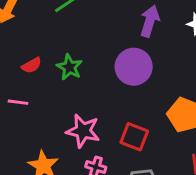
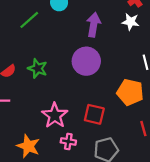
pink star: (83, 131) -> (55, 115), turned 30

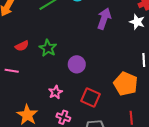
purple circle: (86, 61) -> (77, 64), moved, size x0.7
pink star: (55, 115) -> (55, 92), size x0.6

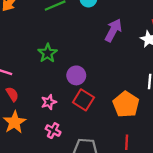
red semicircle: (22, 46) -> (12, 94), moved, turned -104
red square: (90, 97) -> (83, 100), moved

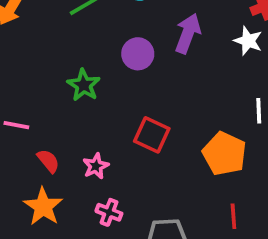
purple circle: (76, 75) -> (138, 54), moved
red semicircle: (12, 94) -> (48, 161), moved
red square: (83, 100) -> (152, 135), moved

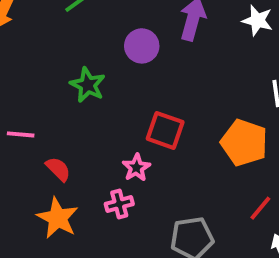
pink star: (96, 166) -> (136, 168), moved
pink cross: (109, 212) -> (119, 204), moved, turned -30
red line: (233, 216) -> (260, 208), turned 50

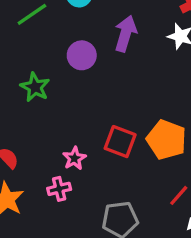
red square: (165, 130) -> (120, 142), moved

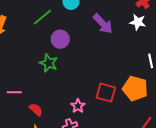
purple arrow: (126, 34) -> (103, 24), turned 125
purple circle: (82, 55) -> (60, 39), moved

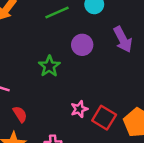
purple circle: (60, 39) -> (82, 45), moved
pink star: (78, 106) -> (79, 109), moved

